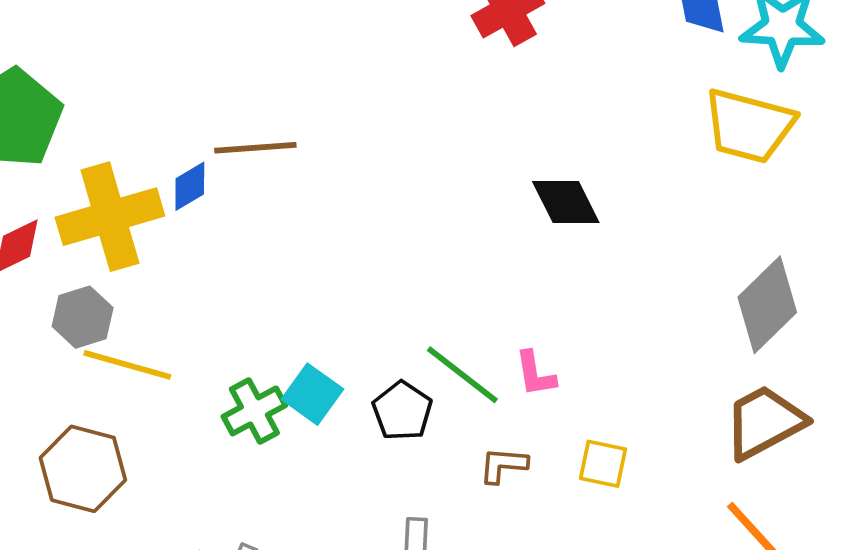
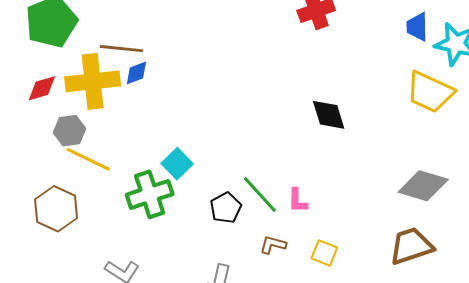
brown line: (255, 148) -> (121, 49), moved
gray diamond: (767, 305) -> (423, 186), turned 51
cyan square: (312, 394) -> (177, 164), moved
green cross: (254, 411) -> (150, 194), size x1.4

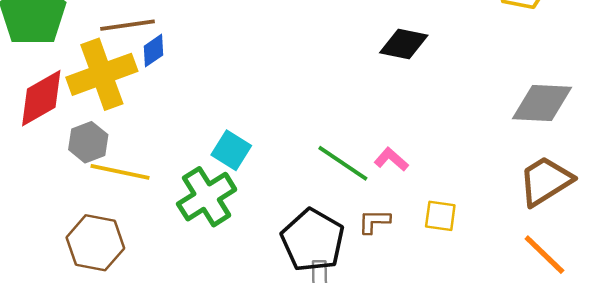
red diamond: (42, 88) -> (41, 98), size x1.5
black diamond: (329, 115) -> (404, 44), turned -48
pink L-shape: (298, 201) -> (391, 159), turned 144
black pentagon: (226, 208) -> (313, 240), moved, size x1.6

